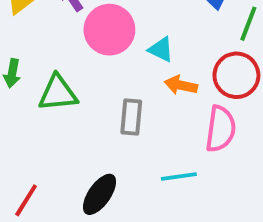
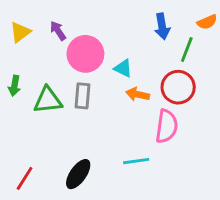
gray rectangle: (131, 117) -> (83, 96), moved

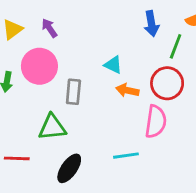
pink circle: (85, 54) -> (39, 66), moved
green triangle: (48, 100) -> (52, 127), moved
red line: (25, 178) -> (17, 158), moved, turned 60

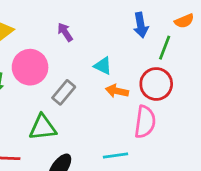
purple arrow: (49, 28) -> (65, 32), moved
gray rectangle: (73, 92) -> (64, 92), turned 35

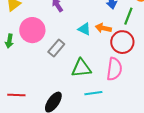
orange arrow: (117, 91) -> (103, 28), moved
green triangle: (43, 127) -> (81, 68), moved

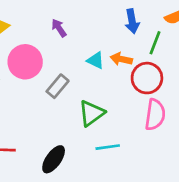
green triangle: (81, 68) -> (91, 113), turned -30
pink semicircle: (114, 69) -> (155, 115), moved

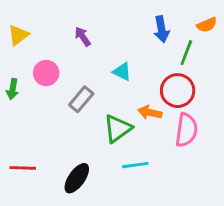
orange arrow: (121, 59) -> (150, 112), moved
pink circle: (25, 62) -> (46, 73), size x0.7

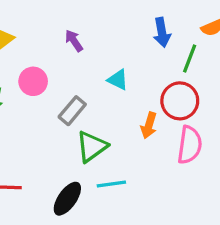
orange arrow: (150, 112) -> (149, 125), turned -85
green triangle: (118, 129) -> (92, 147), moved
cyan line: (135, 165) -> (111, 184), moved

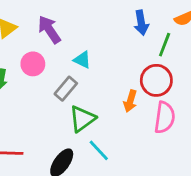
purple arrow: (74, 41) -> (49, 30), moved, size x1.5
cyan triangle: (118, 80) -> (82, 60), moved
cyan line: (111, 184) -> (99, 150), turned 55

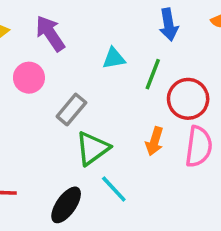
green line: (165, 45) -> (153, 74), moved
cyan triangle: (82, 60) -> (114, 58), moved, turned -36
orange arrow: (130, 101) -> (154, 141), moved

